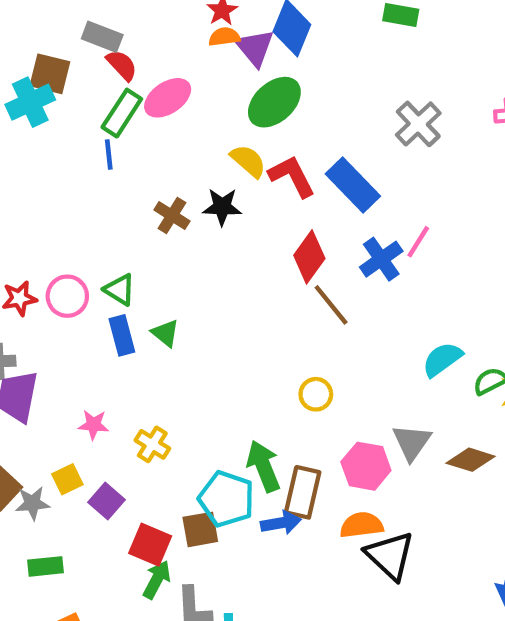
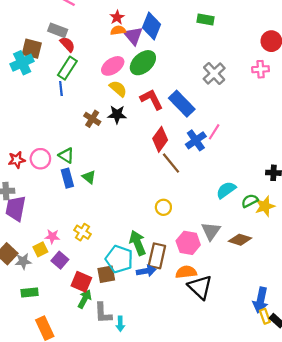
pink ellipse: (168, 98) -> (113, 66), moved
yellow semicircle: (248, 161) -> (118, 89), moved
pink star: (93, 425) -> (52, 236), moved

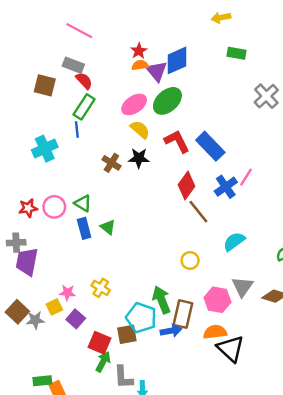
blue diamond: (152, 26) -> (177, 60), turned 44
cyan cross: (22, 63) -> (45, 149), moved
gray cross: (214, 73) -> (266, 96), moved
cyan semicircle: (226, 190) -> (234, 241), moved
green rectangle: (30, 293) -> (42, 381), moved

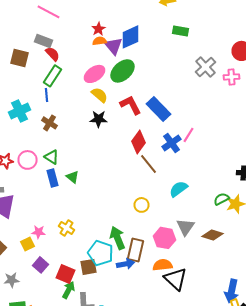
brown cross: (111, 163) -> (50, 123), moved
purple square: (76, 319) -> (40, 265), moved
gray star: (35, 320) -> (12, 280), moved

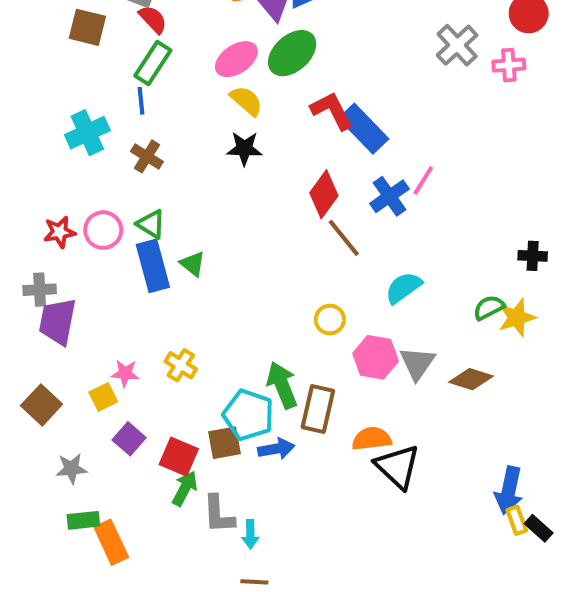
red L-shape: (130, 105) -> (332, 111), moved
blue rectangle: (52, 178) -> (153, 266), size x1.4
pink hexagon: (164, 238) -> (376, 357), moved
blue arrow: (126, 264) -> (276, 449), moved

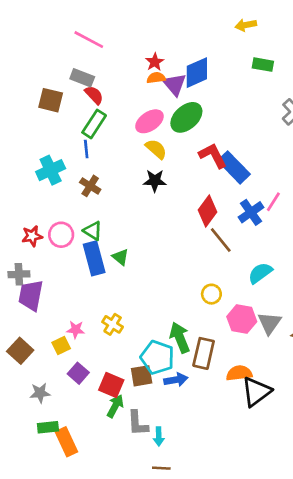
black triangle: (397, 467) -> (256, 392), turned 40

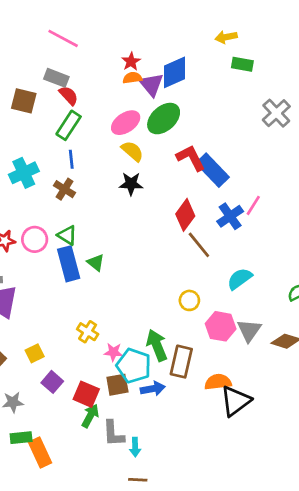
yellow arrow: (246, 25) -> (226, 37), moved
blue line: (86, 149) -> (71, 159), moved
pink star: (76, 330) -> (113, 352), moved

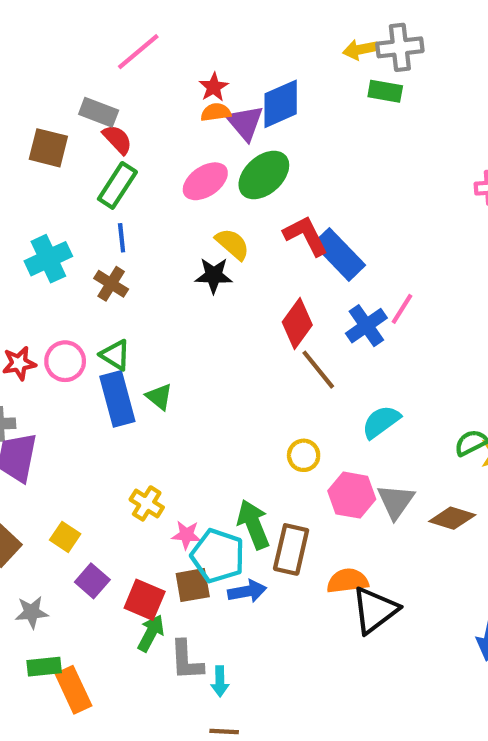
pink line: (63, 38) -> (138, 52), moved, turned -68
gray cross: (276, 113) -> (400, 47), moved, turned 36
yellow semicircle: (132, 151) -> (232, 244), moved
yellow square: (35, 353) -> (65, 537), turned -30

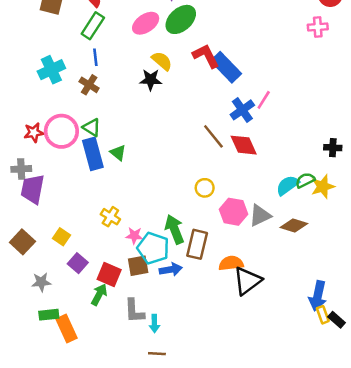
red diamond: (297, 324) -> (244, 145), moved, turned -60
pink circle: (65, 361) -> (61, 131), size x1.4
cyan semicircle: (381, 422) -> (288, 185), moved
gray triangle: (396, 501) -> (260, 215), turned 30
green arrow: (151, 633) -> (99, 295), moved

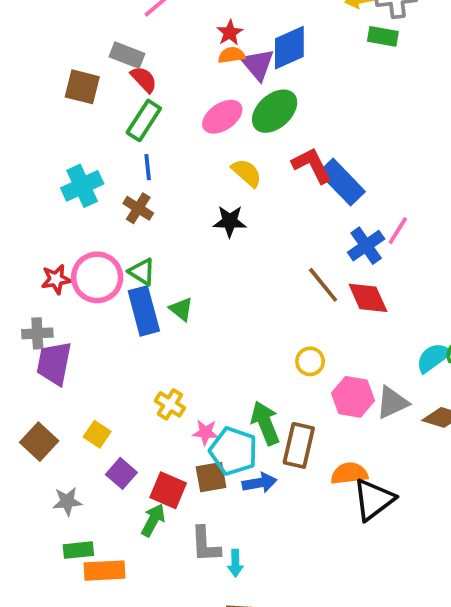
black star: (151, 80) -> (230, 221), moved
orange rectangle: (66, 329) -> (105, 571), turned -68

